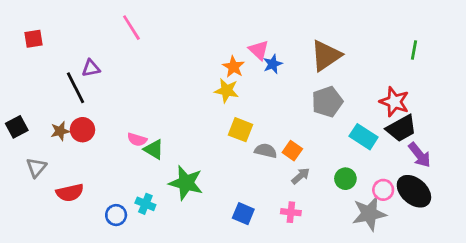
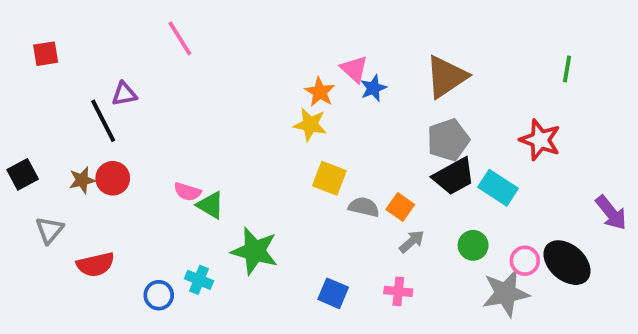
black trapezoid: (401, 128) -> (454, 176), moved
purple arrow: (420, 155) -> (611, 213), moved

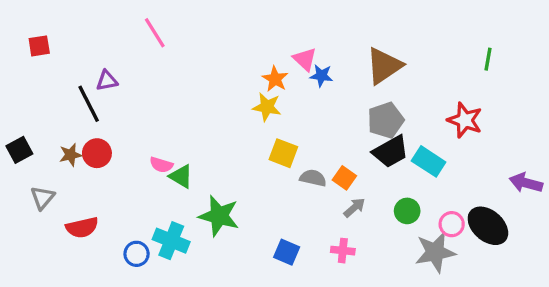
blue star: (373, 88) -> (321, 76), turned 30
purple arrow: (611, 213) -> (526, 183), turned 144
cyan cross: (199, 280) -> (171, 241), size x1.5

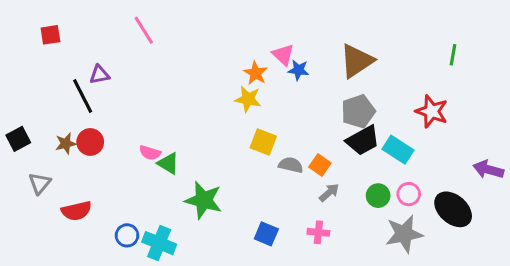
red square: (39, 46) -> (50, 35), moved
pink circle: (452, 224) -> (409, 194), moved
cyan cross: (171, 241) -> (159, 243), moved

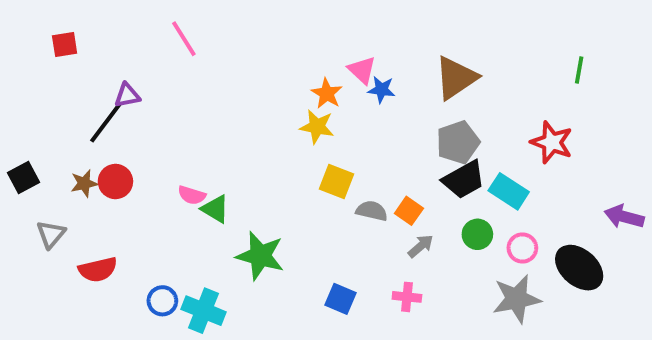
black line: (83, 96) -> (106, 123), turned 64
green circle: (378, 196) -> (477, 234), moved

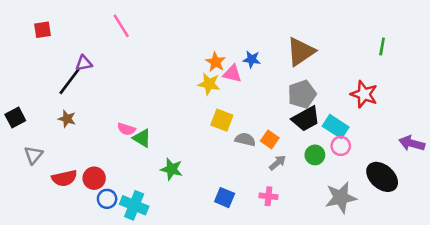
pink triangle: (362, 70) -> (232, 74), moved, turned -30
red circle: (115, 181) -> (94, 178), moved
brown star: (84, 183) -> (67, 119), moved, turned 30
pink circle: (522, 248) -> (341, 146), moved
green star: (260, 256) -> (172, 169), size x0.7

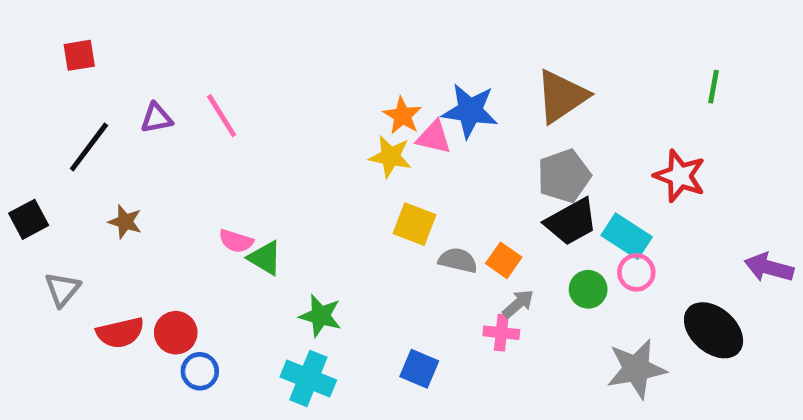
pink line: (121, 26) -> (222, 116), moved
blue star: (252, 59) -> (470, 111), size x1.6
black line: (70, 81) -> (89, 147), moved
pink cross: (268, 196) -> (501, 333), moved
cyan cross: (134, 205) -> (308, 378), moved

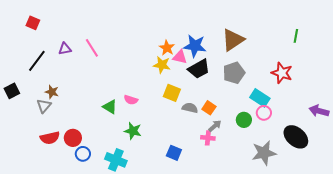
red square: (79, 55) -> (33, 23), turned 32
black trapezoid: (571, 222) -> (199, 69), moved
pink semicircle: (236, 241) -> (131, 100), moved
gray triangle: (62, 289) -> (44, 106), moved
cyan cross: (308, 378) -> (116, 160), moved

